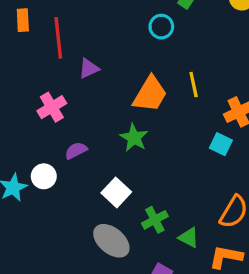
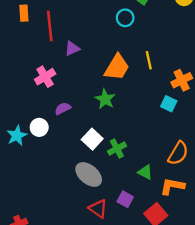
green cross: (155, 220) -> (117, 149), moved

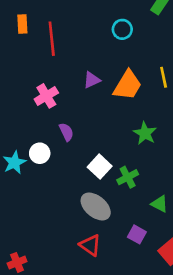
cyan circle: (125, 18) -> (122, 29), moved
purple triangle: (72, 48) -> (92, 80), moved
green star: (105, 99) -> (145, 133), moved
purple semicircle: (63, 109) -> (66, 132), turned 91
red triangle: (98, 209) -> (90, 245), moved

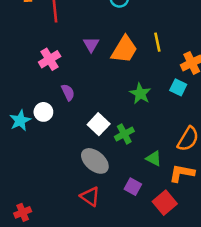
purple triangle: (92, 80) -> (91, 45), turned -35

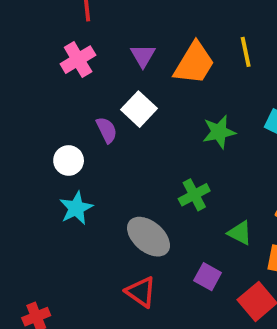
pink cross: (50, 59) -> (78, 60), moved
green star: (140, 94) -> (219, 132), turned 30
cyan star: (20, 121) -> (76, 208), moved
white square: (99, 124) -> (139, 109), moved

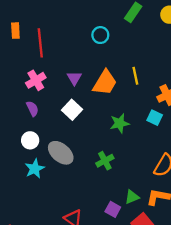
purple semicircle: (107, 130) -> (32, 109), moved
green triangle: (240, 233) -> (132, 197), moved, turned -49
gray ellipse: (149, 237) -> (61, 153), moved

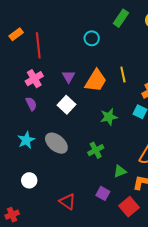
orange rectangle: (15, 31) -> (16, 34), turned 56
white circle: (30, 140) -> (29, 180), moved
cyan star: (35, 169) -> (26, 140), moved
green triangle: (132, 197) -> (120, 171), moved

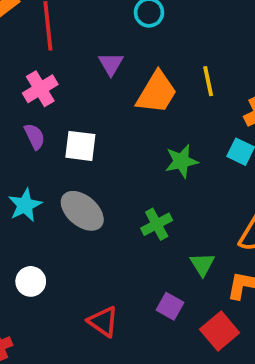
purple triangle: (69, 77) -> (111, 64), moved
white square: (67, 105) -> (80, 146), moved, turned -36
green triangle: (120, 171) -> (202, 264), turned -40

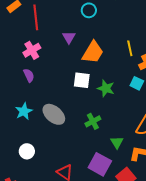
yellow line: (208, 81) -> (130, 48), moved
white square: (80, 146) -> (82, 80), moved
green star: (181, 161) -> (106, 88), turned 30
purple square: (170, 306) -> (100, 164), size x1.6

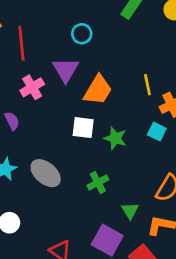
cyan circle: (89, 10) -> (82, 34), moved
purple triangle: (69, 37) -> (66, 70), size x1.5
pink cross: (32, 50) -> (32, 87), moved

